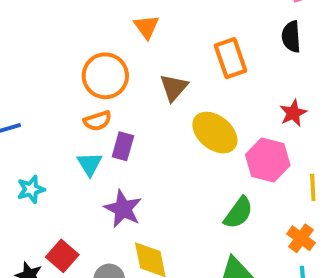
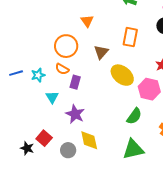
orange rectangle: (231, 58) -> (130, 37), turned 30
orange semicircle: (97, 121) -> (62, 69), turned 48
cyan triangle: (90, 164) -> (52, 97), moved
cyan star: (31, 189) -> (38, 75), moved

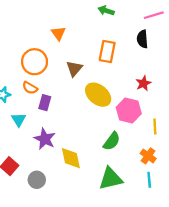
yellow diamond: (89, 140) -> (71, 158), moved

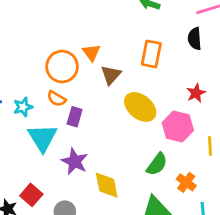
orange triangle: (58, 33) -> (91, 53), moved
cyan triangle: (19, 120) -> (42, 138), size x1.6
orange cross: (148, 156) -> (186, 182), moved

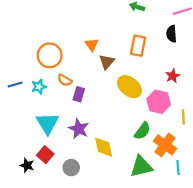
orange circle: (62, 67) -> (50, 55), moved
cyan triangle: (42, 138) -> (47, 123), moved
orange cross: (186, 182) -> (165, 145), size x1.5

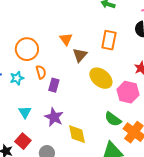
orange semicircle: (65, 80) -> (41, 72), turned -136
cyan triangle: (47, 123) -> (25, 112), size x0.6
green semicircle: (142, 131) -> (113, 119), turned 90

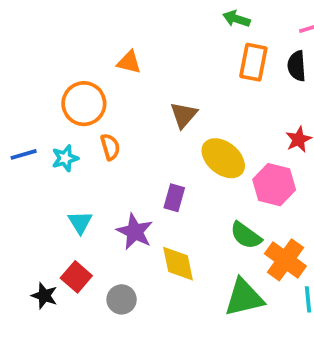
orange triangle: (66, 39) -> (129, 62), moved, turned -40
orange rectangle: (109, 40) -> (253, 62), moved
purple rectangle: (54, 85) -> (174, 198), moved

